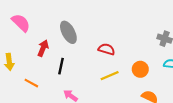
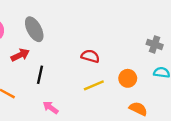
gray ellipse: (68, 32) -> (34, 29), moved
red arrow: (43, 48) -> (20, 55), turned 42

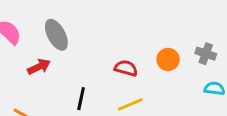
black line: (40, 75) -> (81, 99), moved
orange circle: (128, 78) -> (168, 59), moved

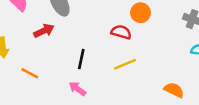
orange circle: (168, 59) -> (141, 13), moved

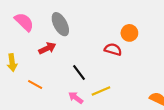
black line: (81, 59) -> (79, 72), turned -49
yellow line: (125, 64) -> (101, 91), moved

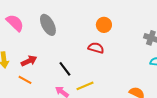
orange circle: (129, 33) -> (104, 25), moved
red arrow: (47, 48) -> (29, 61), moved

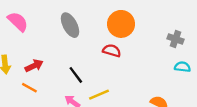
gray ellipse: (48, 25) -> (70, 25), moved
orange circle: (104, 25) -> (121, 24), size x1.5

